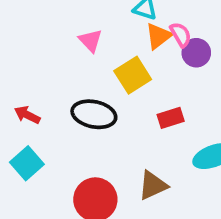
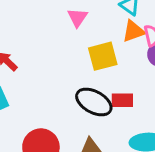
black ellipse: (94, 114) -> (94, 102), moved

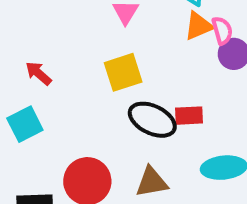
yellow square: (103, 56) -> (123, 72), moved

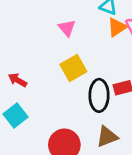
black ellipse: (152, 120) -> (99, 95), turned 76

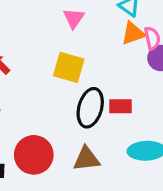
yellow square: (73, 68) -> (69, 67), turned 30

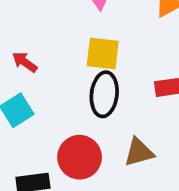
black ellipse: (90, 108) -> (104, 94), moved

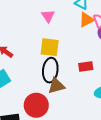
brown triangle: (139, 152) -> (56, 86), moved

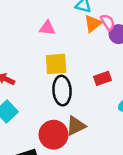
pink triangle: (48, 16) -> (47, 28), turned -40
brown triangle: (56, 86) -> (76, 126), moved

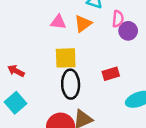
pink semicircle: (108, 22) -> (118, 19), turned 35
orange triangle: (93, 24) -> (83, 24), moved

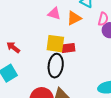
red rectangle: (111, 74) -> (68, 48), moved

